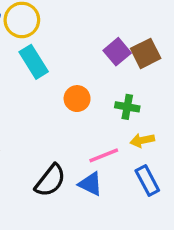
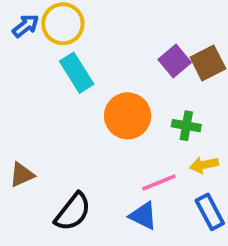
orange circle: (77, 99) -> (128, 116), size x1.5
black semicircle: (50, 180) -> (73, 212), moved

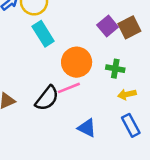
pink line: (159, 182) -> (69, 88), moved
black semicircle: (73, 212) -> (47, 98), moved

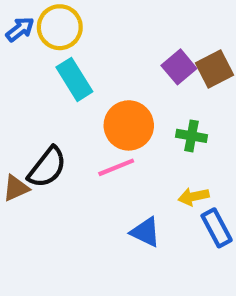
yellow arrow: (127, 94) -> (194, 197), moved
black semicircle: (47, 98) -> (47, 167), moved

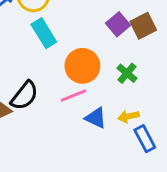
green cross: (191, 136) -> (127, 73), turned 30
blue triangle: (145, 232) -> (96, 118), moved

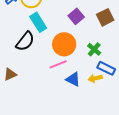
purple square: (118, 24) -> (76, 16), moved
black semicircle: (24, 96) -> (25, 41), moved
blue rectangle: (145, 139) -> (106, 68), moved, turned -36

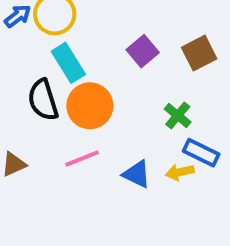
black semicircle: (25, 41) -> (43, 100), turned 125
orange circle: (64, 44) -> (90, 106), moved
pink line: (58, 64) -> (82, 158), moved

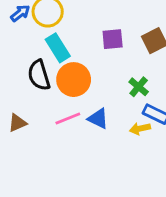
purple square: (143, 51) -> (113, 39), turned 35
blue triangle: (137, 174) -> (98, 119), moved

